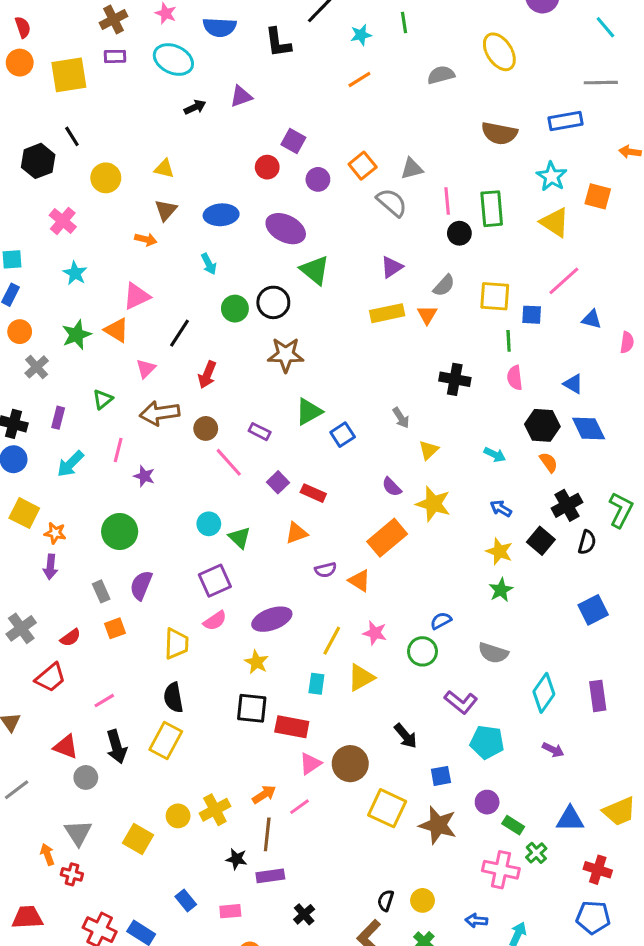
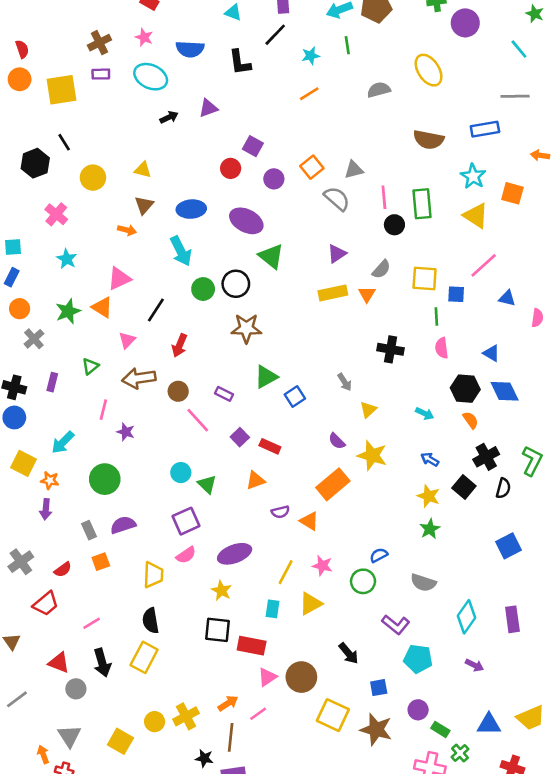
cyan arrow: (209, 264) -> (181, 251), size x1.6
cyan arrow: (70, 464) -> (63, 442), moved
purple semicircle: (141, 585) -> (123, 525), turned 50

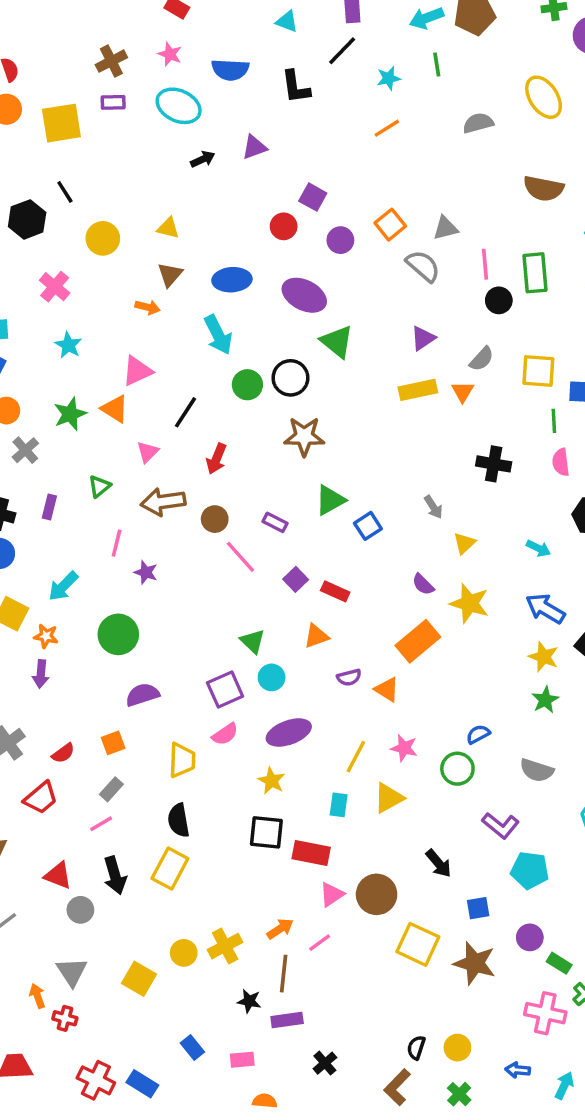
blue arrow: (430, 459) -> (545, 609), size x1.6
cyan circle: (181, 473) -> (272, 677), moved
gray rectangle: (89, 530) -> (111, 789), moved, turned 66

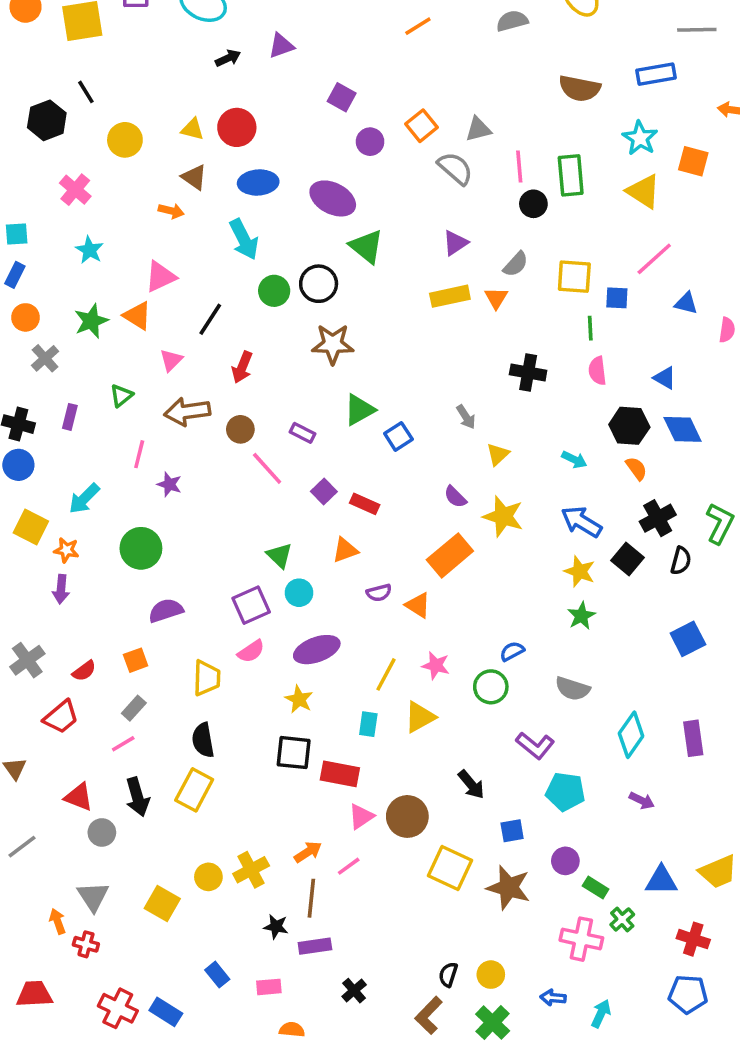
red circle: (284, 226) -> (237, 127), moved, size x1.4
brown triangle: (170, 275) -> (194, 177), turned -36
green cross: (459, 1094) -> (493, 1022), size x1.4

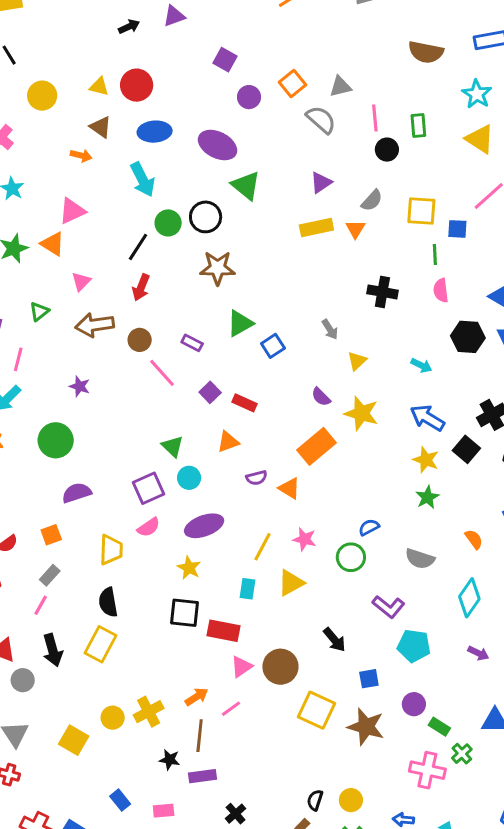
green rectangle: (571, 175) -> (418, 126), size x0.7
black line: (210, 319) -> (138, 247), moved
pink line: (139, 454) -> (18, 359), moved
orange semicircle: (636, 468) -> (474, 539), moved
pink line: (123, 744) -> (41, 605), turned -30

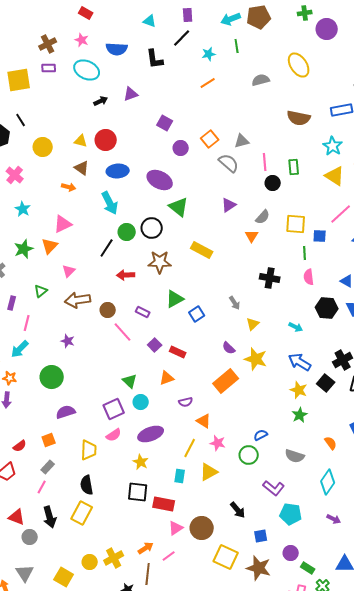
yellow rectangle: (316, 227) -> (202, 250), moved, turned 40
orange triangle: (53, 244) -> (50, 246), turned 42
red arrow: (141, 287) -> (126, 275), moved, turned 66
orange triangle: (289, 488) -> (204, 421), moved

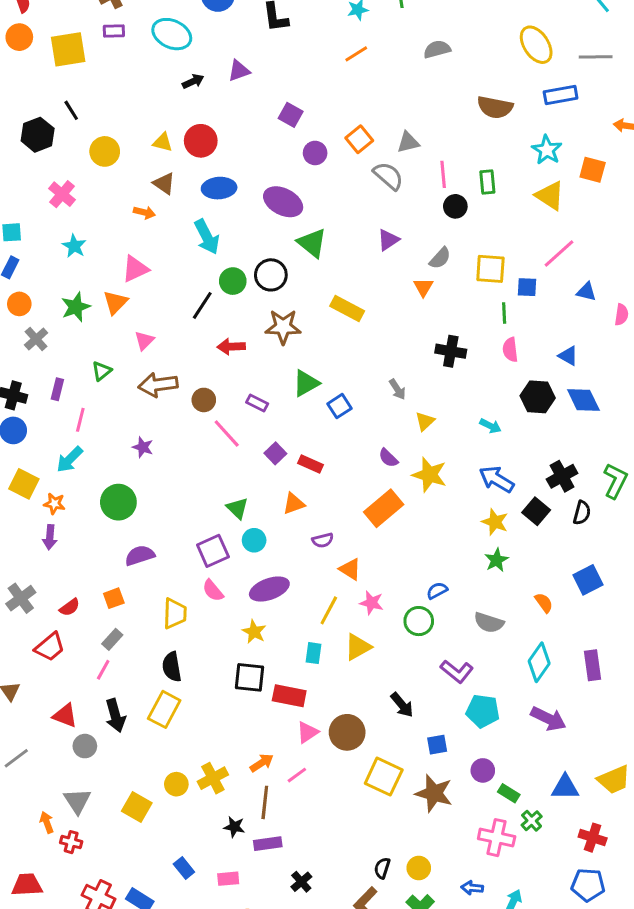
yellow ellipse: (299, 65) -> (536, 45), moved
pink semicircle: (114, 435) -> (213, 591), turned 84
purple arrow: (334, 519) -> (548, 719), size x1.6

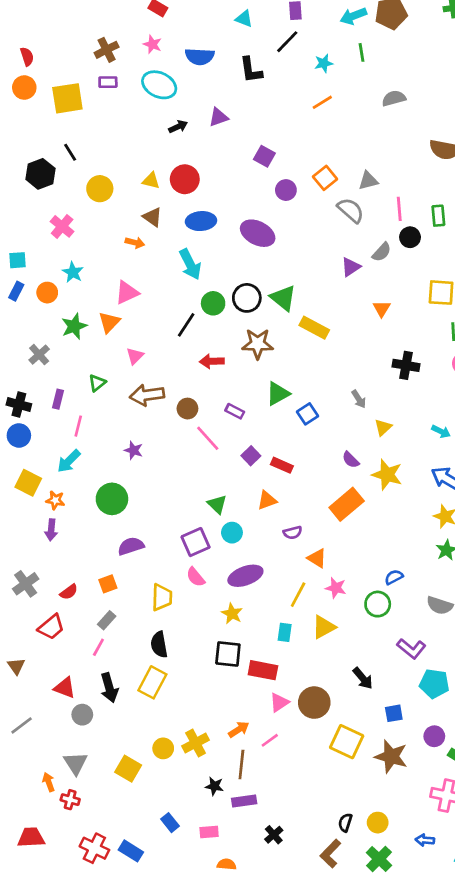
green triangle: (312, 243) -> (283, 298), moved
gray semicircle: (440, 258) -> (382, 252), moved
orange circle: (19, 304) -> (47, 293), moved

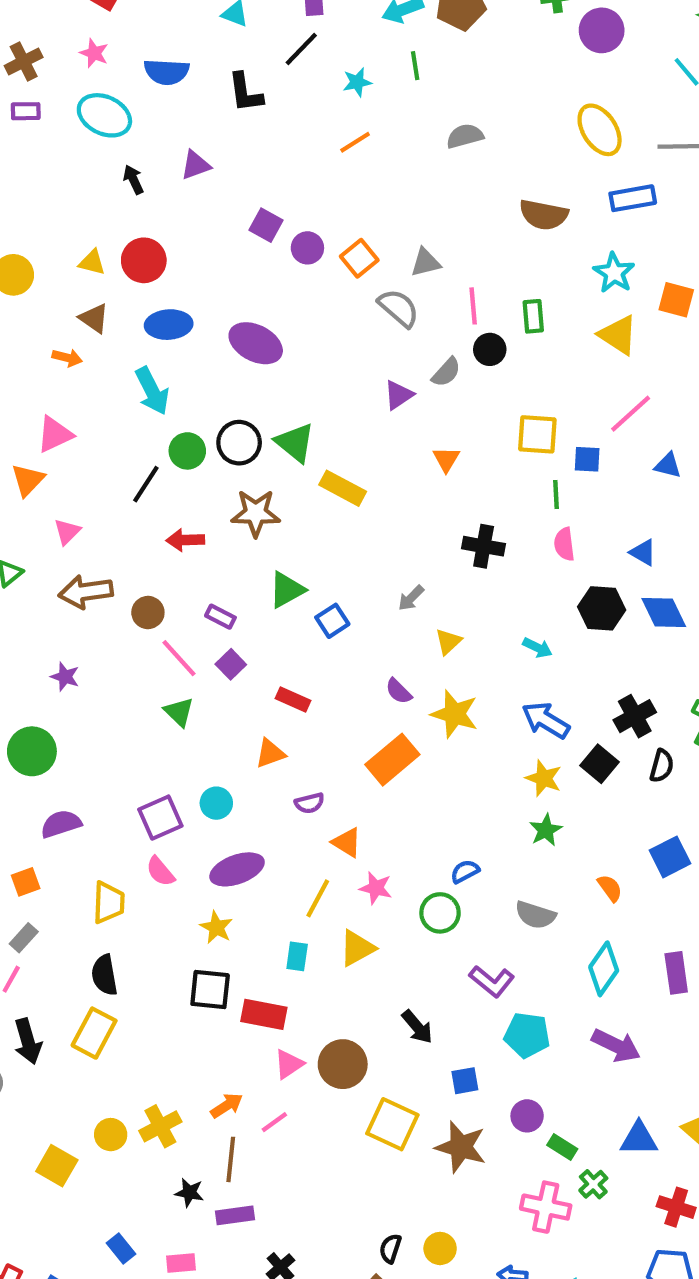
black arrow: (178, 127) -> (133, 180), turned -90
purple circle: (286, 190) -> (307, 248), moved
gray arrow: (359, 399) -> (411, 598), turned 78
purple square: (251, 456) -> (231, 664), moved
green triangle: (217, 504) -> (179, 712), moved

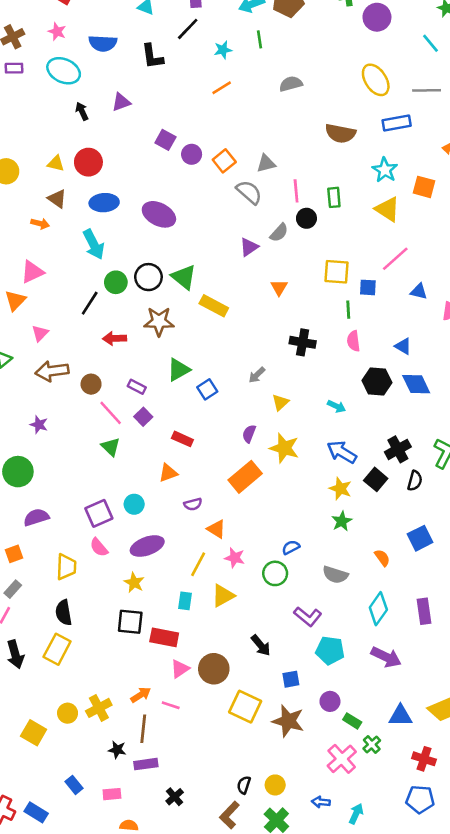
purple semicircle: (399, 691) -> (249, 434), turned 66
pink line: (274, 1122) -> (171, 705), turned 54
pink cross: (546, 1207) -> (342, 759), turned 36

